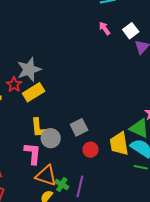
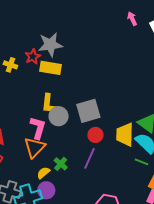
yellow rectangle: (34, 92) -> (50, 68), turned 30
gray square: (79, 127) -> (88, 111), size x1.4
orange triangle: (46, 176) -> (34, 147), moved, turned 45
purple line: (80, 186) -> (90, 158), moved

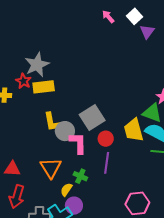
pink L-shape: (38, 128) -> (78, 143), moved

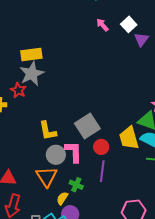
yellow rectangle: (44, 87) -> (31, 54), moved
gray circle: (65, 131) -> (56, 155), moved

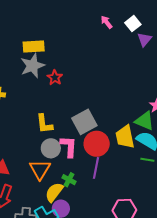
red star: (18, 90) -> (55, 78), moved
red circle: (101, 147) -> (97, 144), size x1.6
yellow semicircle: (62, 198) -> (54, 192), size x1.5

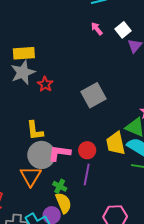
gray square: (84, 122) -> (94, 95), moved
red circle: (97, 144) -> (87, 150), size x0.7
pink L-shape: (69, 147) -> (59, 153), turned -85
gray circle: (51, 148) -> (41, 155), size x1.4
yellow semicircle: (54, 192) -> (63, 203), moved, turned 120

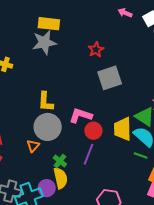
pink arrow: (97, 29) -> (125, 13), turned -40
red star: (45, 84) -> (96, 50), moved
pink L-shape: (59, 153) -> (81, 116), moved
orange triangle: (31, 176) -> (33, 146), size x0.6

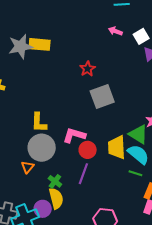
gray star: (44, 42) -> (20, 46), moved

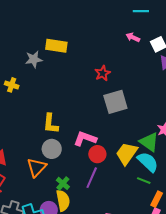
gray star: (20, 46) -> (34, 59), moved, size x0.7
yellow trapezoid: (117, 147) -> (127, 153), turned 35
gray circle: (42, 148) -> (52, 149), size x0.7
orange triangle: (28, 167) -> (37, 167), size x1.5

